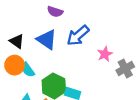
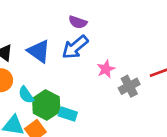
purple semicircle: (55, 12) -> (78, 22), moved
cyan semicircle: (28, 70) -> (26, 95), moved

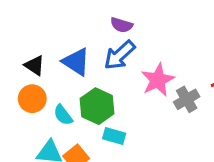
pink star: (106, 69) -> (158, 80), size x1.5
green hexagon: (46, 105) -> (97, 106), moved

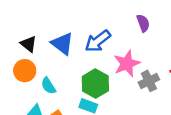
purple semicircle: (122, 25) -> (143, 23), moved, turned -132
green hexagon: (97, 106) -> (95, 84), moved

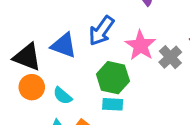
black triangle: (29, 44) -> (27, 57), size x1.5

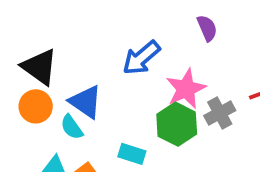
blue triangle: (64, 45) -> (86, 102), moved
green hexagon: (113, 78) -> (177, 124), moved

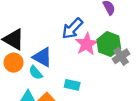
pink star: (186, 89) -> (87, 44), moved
green hexagon: (177, 124) -> (109, 44), moved

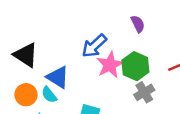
gray cross: (121, 56) -> (144, 92), moved
orange circle: (14, 63) -> (26, 95), moved

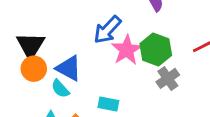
black triangle: (26, 55) -> (31, 45), turned 32
orange circle: (26, 95) -> (34, 69), moved

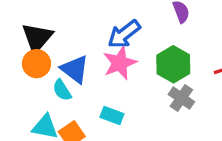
pink star: (127, 50) -> (120, 63), moved
gray cross: (168, 78) -> (181, 98), turned -30

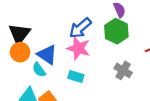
pink star: (120, 63) -> (78, 48), turned -30
green hexagon: (173, 64) -> (116, 31), moved
cyan rectangle: (112, 116) -> (76, 76), moved

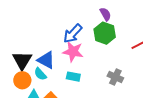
black triangle: (19, 34) -> (22, 60), moved
orange circle: (20, 52) -> (22, 80), moved
gray cross: (123, 70) -> (115, 77), moved

